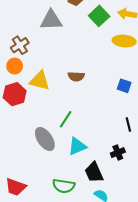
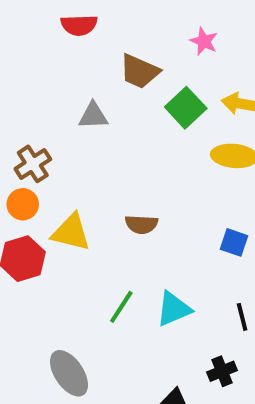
gray triangle: (51, 20) -> (93, 116), size x0.7
gray ellipse: (45, 139) -> (69, 373), moved
cyan triangle: (77, 146) -> (174, 309), moved

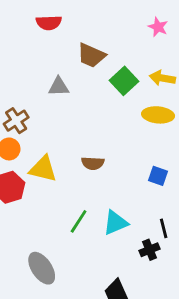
pink star: (204, 41) -> (158, 27), moved
black cross: (222, 371) -> (150, 250), moved

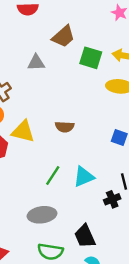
brown trapezoid: (91, 55) -> (63, 36), turned -65
green square: (124, 81) -> (91, 58), turned -30
gray ellipse: (42, 268) -> (42, 215), moved, turned -64

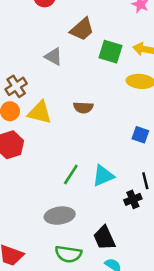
gray triangle: (36, 63) -> (53, 57), turned 30
brown semicircle: (65, 127) -> (83, 107), moved
yellow triangle: (23, 132) -> (40, 112), moved

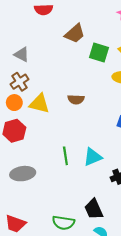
gray triangle: (53, 57) -> (22, 55), moved
green line: (71, 175) -> (65, 156), turned -42
gray ellipse: (60, 216) -> (23, 174), moved

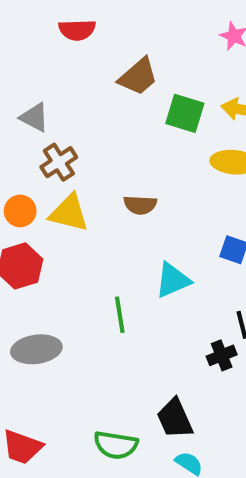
brown cross: (20, 82) -> (59, 162), moved
cyan triangle: (93, 157) -> (173, 280), moved

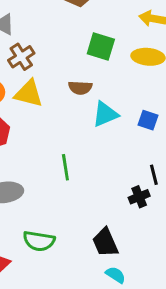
green square: (185, 113) -> (101, 46), moved
cyan triangle: (173, 280) -> (105, 114), moved
green semicircle: (116, 445) -> (39, 241), moved

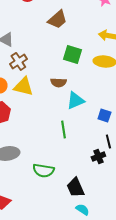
blue square: (148, 120) -> (104, 116), moved
green line: (65, 167) -> (63, 130), moved
green semicircle: (39, 241) -> (43, 170), moved

